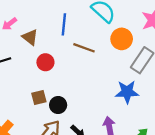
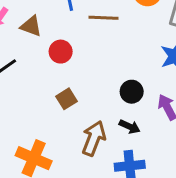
black circle: (58, 105) -> (132, 92), moved

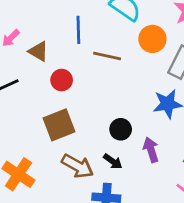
brown square: (67, 99) -> (59, 125), size x1.6
brown arrow: (94, 138) -> (78, 166), turned 88

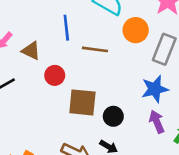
brown square: (59, 125) -> (82, 102), moved, turned 32
purple arrow: (151, 150) -> (157, 122), moved

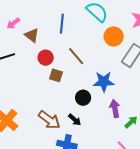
brown line: (95, 49) -> (76, 56), moved, turned 30
blue star: (155, 89) -> (104, 82), moved
brown square: (82, 102) -> (56, 75), moved, size x0.6

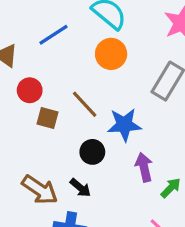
blue line: (62, 24) -> (53, 35), turned 54
orange circle: (114, 36) -> (111, 54), moved
brown line: (76, 56) -> (85, 104), moved

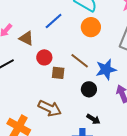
black arrow: (80, 188) -> (93, 119), moved
brown arrow: (40, 190) -> (50, 108), moved

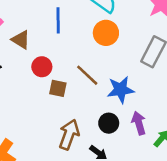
blue line: (54, 21) -> (58, 20), turned -54
black circle: (89, 89) -> (109, 123), moved
brown arrow: (50, 108) -> (69, 135), moved, turned -100

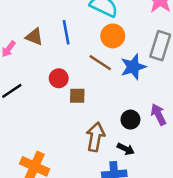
brown triangle: (21, 40) -> (34, 37), moved
brown line: (87, 75) -> (100, 63), moved
blue star: (121, 90) -> (133, 67), moved

